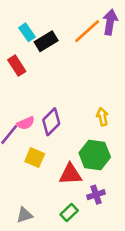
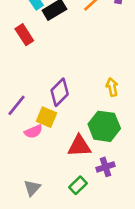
pink semicircle: (26, 123) -> (33, 132), moved
yellow square: (35, 158) -> (47, 117), moved
gray triangle: (24, 215) -> (32, 188), turned -30

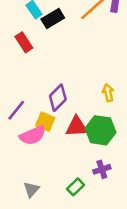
pink semicircle: (33, 132) -> (33, 135), size x1.5
red triangle: (79, 146) -> (77, 127), moved

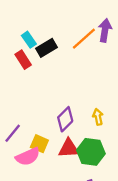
red rectangle: (24, 42) -> (23, 60), moved
purple diamond: (58, 98) -> (65, 119), moved

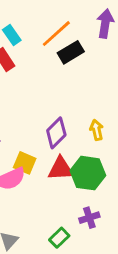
orange line: (84, 39) -> (56, 34), moved
black rectangle: (46, 48) -> (71, 52), moved

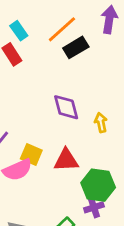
purple diamond: (56, 133) -> (66, 107), moved, turned -60
green hexagon: (88, 173) -> (98, 185), moved

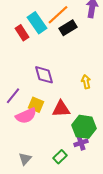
cyan rectangle: (19, 31) -> (37, 23), moved, size x1.5
purple diamond: (66, 107) -> (44, 75), moved

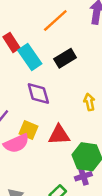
cyan rectangle: (37, 23) -> (30, 57), moved
black rectangle: (68, 28) -> (65, 58), moved

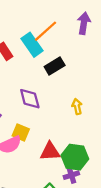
cyan rectangle: (30, 57) -> (32, 45), moved
red triangle: (59, 135) -> (50, 152), moved

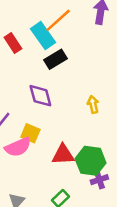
black rectangle: (55, 66) -> (56, 59), moved
purple cross: (71, 175) -> (99, 180), moved

